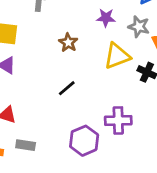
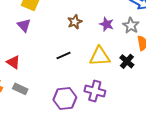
purple star: (106, 18) -> (107, 24), moved
yellow triangle: (117, 56) -> (100, 56), moved

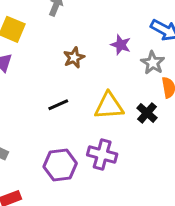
purple star: (107, 24) -> (121, 45), moved

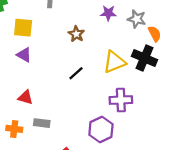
black cross: (147, 113) -> (145, 58), size x1.5
purple hexagon: (60, 165) -> (101, 130), moved

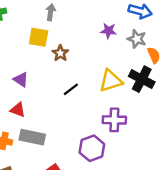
yellow square: (23, 28) -> (39, 37), moved
brown star: (76, 34) -> (60, 53), moved
purple triangle: (24, 55) -> (21, 80), moved
gray rectangle: (42, 123) -> (32, 137), size x1.5

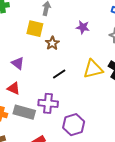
purple star: (109, 31) -> (83, 27), moved
purple cross: (114, 120) -> (48, 103), moved

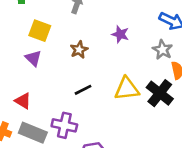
yellow square: (35, 29) -> (40, 31), moved
purple triangle: (18, 63) -> (33, 58), moved

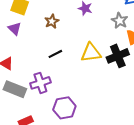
black cross: (160, 93) -> (118, 56), turned 30
purple cross: (64, 125) -> (40, 83), turned -30

